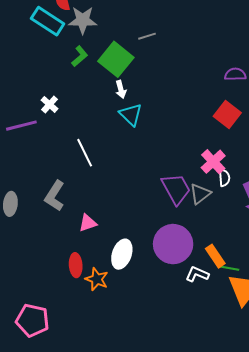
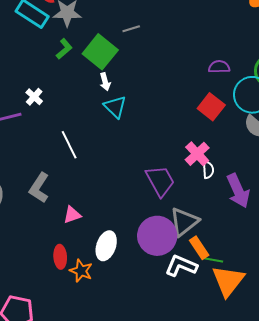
gray triangle: (200, 194) -> (184, 222), moved, size x1.4
white L-shape: (197, 274) -> (181, 266), size x1.4

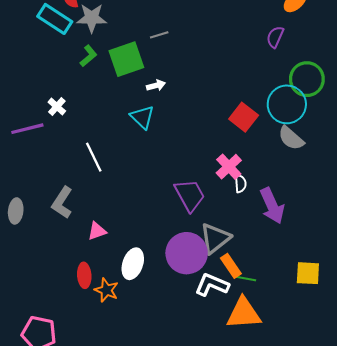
green square: (100, 52) -> (126, 59), turned 32
purple semicircle: (219, 67) -> (275, 37), moved, turned -65
white arrow: (105, 82) -> (156, 85), moved, turned -90
orange triangle: (228, 281) -> (244, 313), moved, turned 48

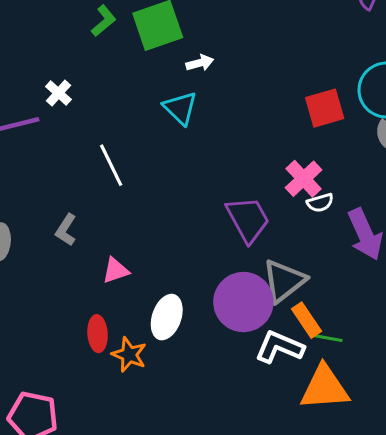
red square: (244, 117) -> (325, 108), turned 36
white semicircle: (240, 184) -> (320, 203), turned 78
gray L-shape: (62, 203) -> (66, 230), size x0.7

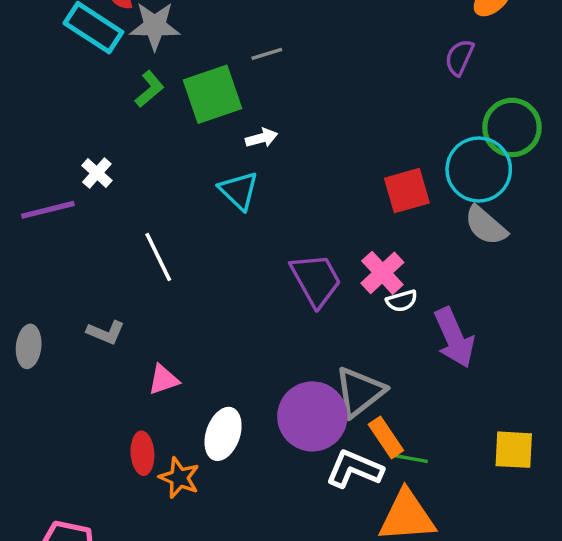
purple trapezoid: (248, 219) -> (316, 280), moved
gray L-shape: (66, 230) -> (106, 332), turned -100

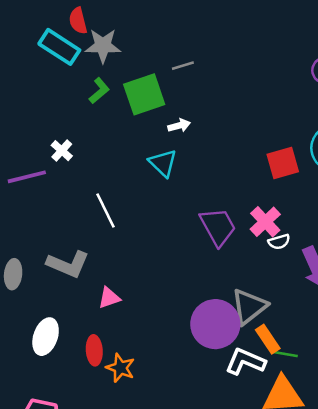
gray L-shape: (106, 332) -> (68, 264), size x1.6
white ellipse: (223, 434) -> (46, 337), moved

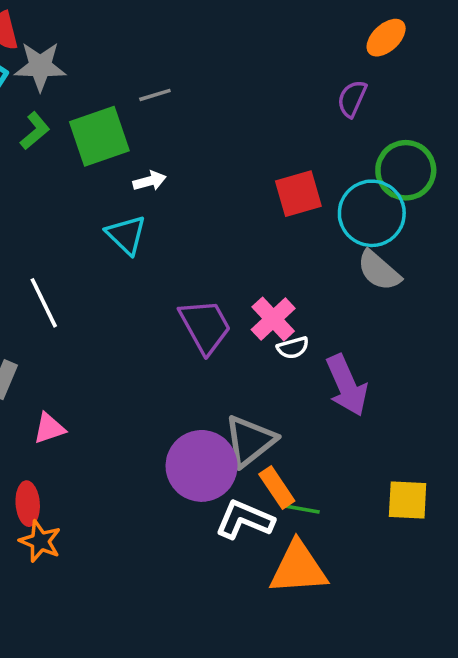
red square: (283, 163) -> (298, 194), moved
orange star: (120, 368) -> (40, 541), moved

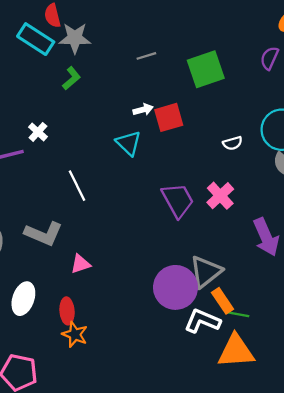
green square: (99, 136) -> (206, 69), moved
red square: (298, 194) -> (169, 117), moved
white semicircle: (293, 348) -> (233, 143), moved

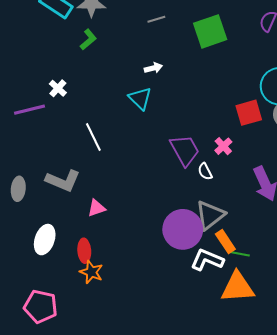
red square: (169, 117) -> (249, 113), moved
white semicircle: (233, 143) -> (205, 172), moved, turned 78
pink cross: (220, 196) -> (223, 146), size x0.7

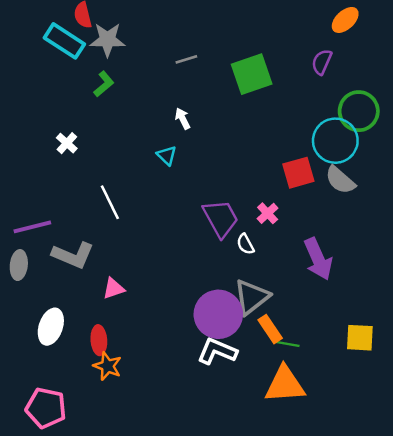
white arrow: (153, 68) -> (183, 118), turned -102
cyan triangle: (140, 98) -> (167, 155), size x0.7
purple line: (29, 110) -> (32, 227), moved
white L-shape: (207, 260) -> (217, 351), moved

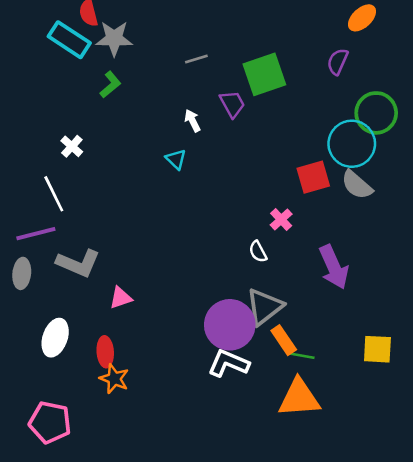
white line: (110, 202) -> (54, 194), moved
purple trapezoid: (221, 218) -> (232, 104), moved, size x0.7

